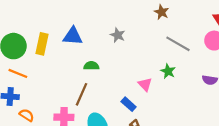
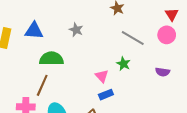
green semicircle: (91, 66) -> (51, 59), size x1.6
blue rectangle: (129, 104) -> (106, 95), moved, turned -64

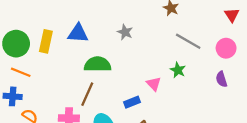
pink circle: (167, 35) -> (226, 48), moved
purple semicircle: (163, 72) -> (221, 79), turned 64
blue rectangle: (106, 95) -> (132, 102), moved

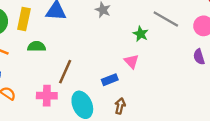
green semicircle: (98, 64) -> (37, 46), moved, size x0.7
green star: (178, 70) -> (141, 34), moved

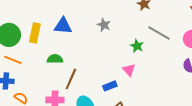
green semicircle: (37, 46) -> (55, 59), moved

